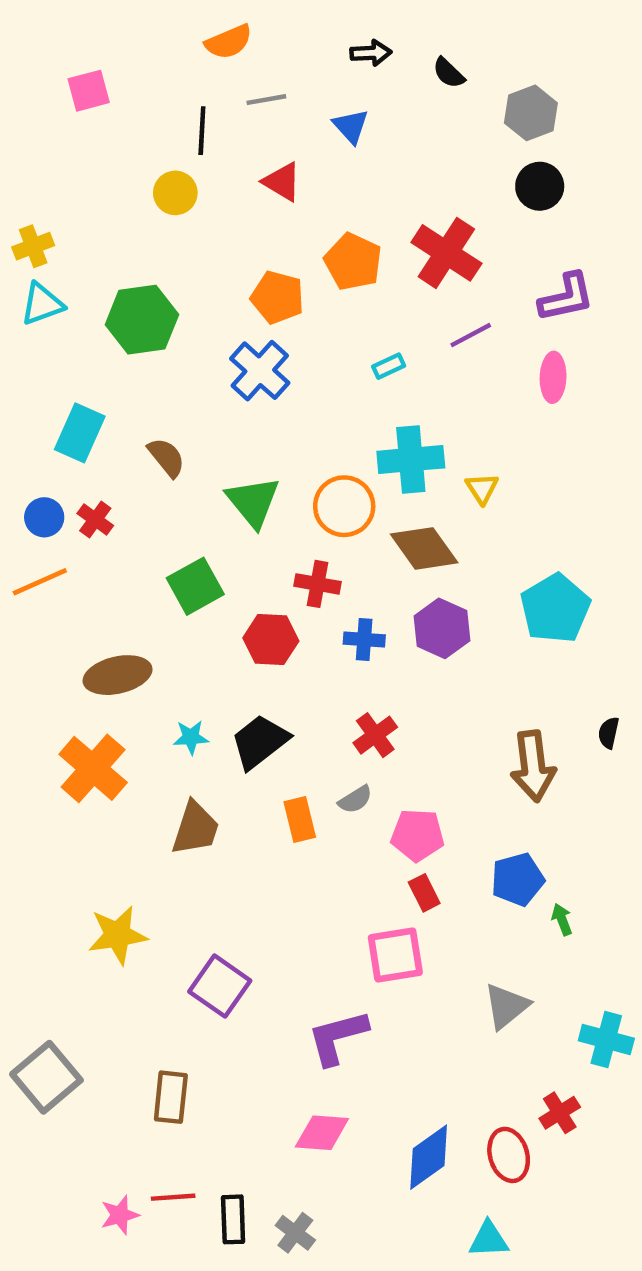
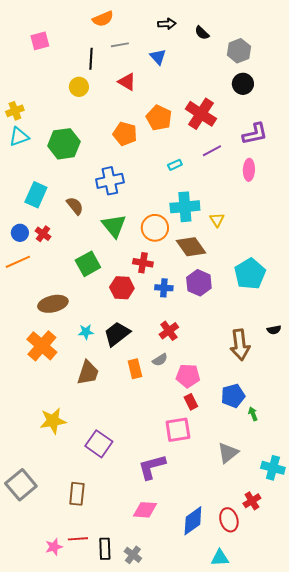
blue cross: (260, 371) -> (110, 181), moved, turned 36
black semicircle: (609, 733) -> (274, 330), turned -112

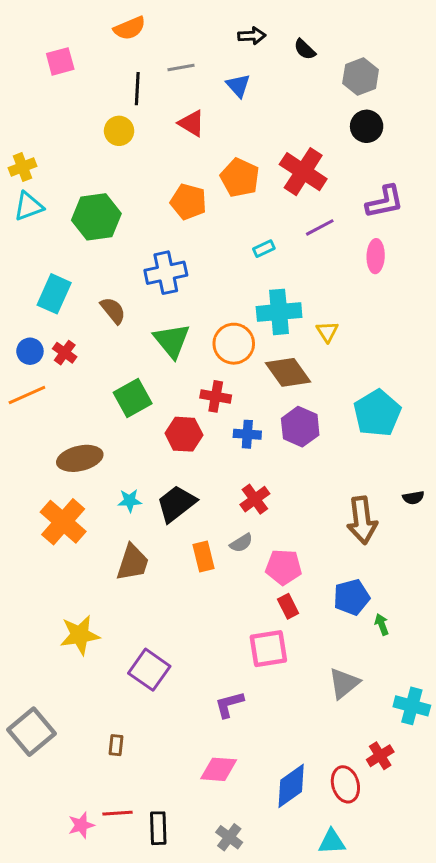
orange semicircle: (103, 19) -> (130, 28), moved
purple L-shape: (152, 467) -> (229, 704), size x0.7
brown rectangle: (77, 494) -> (116, 745), size x0.6
gray cross: (133, 555) -> (229, 837), moved

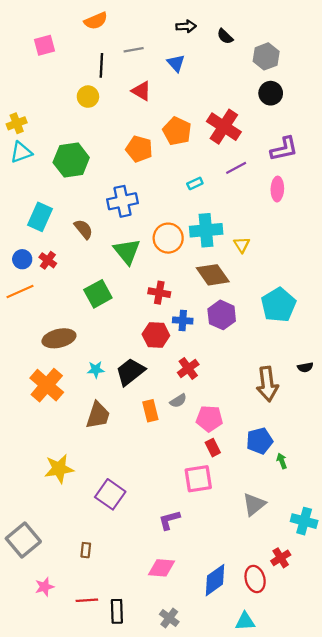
orange circle: (234, 344) -> (168, 238), moved
red hexagon: (184, 434) -> (156, 335), moved
pink star: (81, 825) -> (44, 587), moved

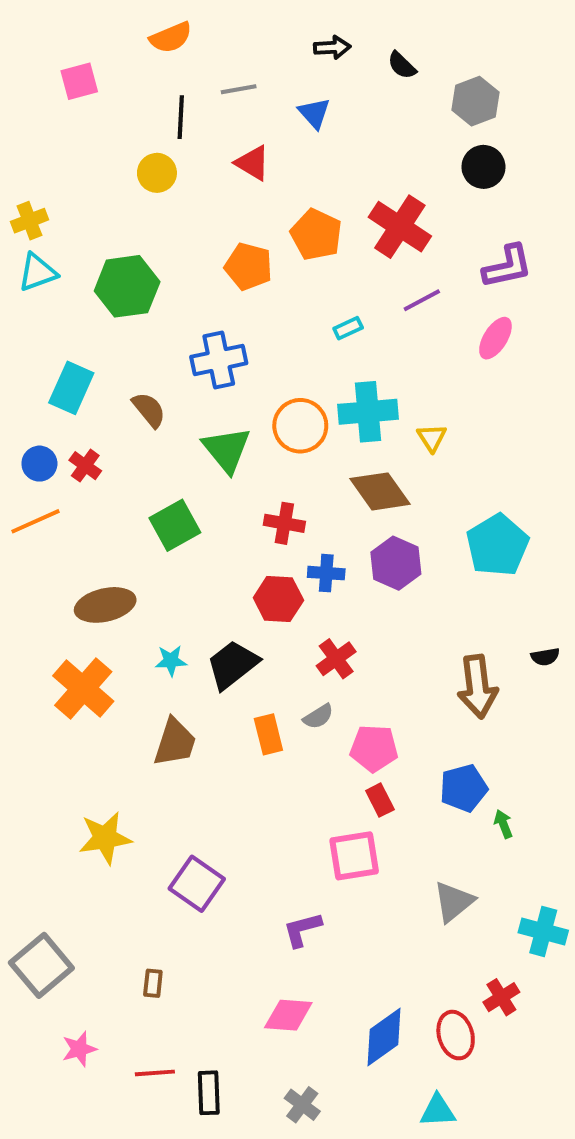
pink ellipse: (277, 189) -> (495, 338), turned 30

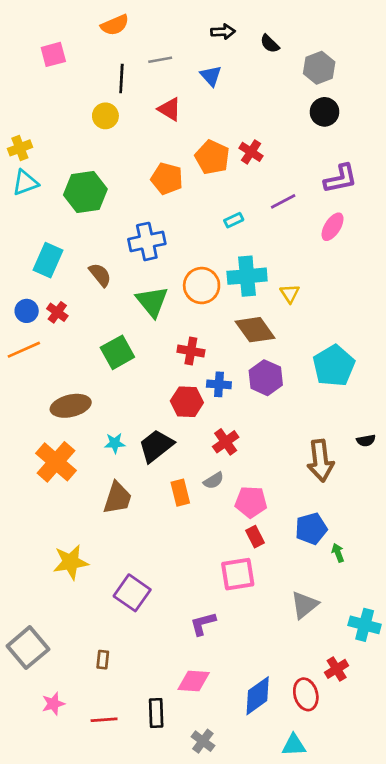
red cross: (400, 227) -> (251, 152), moved, size x0.6
black rectangle: (209, 1093) -> (156, 713), moved

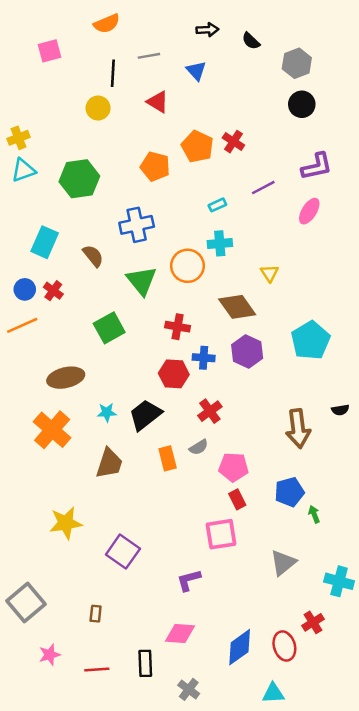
cyan cross: (247, 276) -> (220, 243), moved, size x0.7

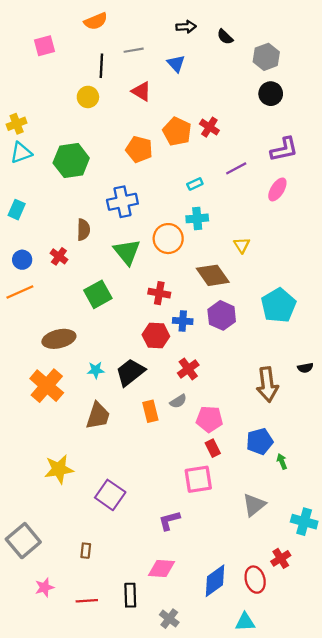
cyan rectangle: (45, 242) -> (17, 210), moved, size x0.7
brown semicircle: (93, 256) -> (83, 230), turned 40
red cross: (53, 291) -> (59, 256), moved

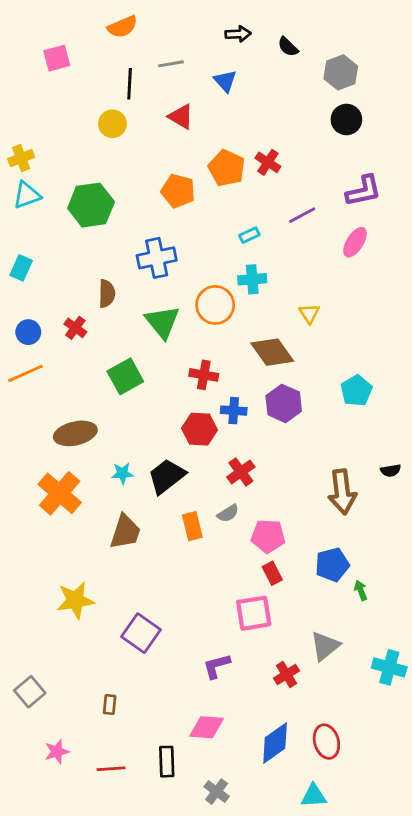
cyan pentagon: (279, 305) -> (356, 391), size x0.7
gray square: (23, 541) -> (30, 692), size x0.7
red cross: (281, 558) -> (287, 675), moved

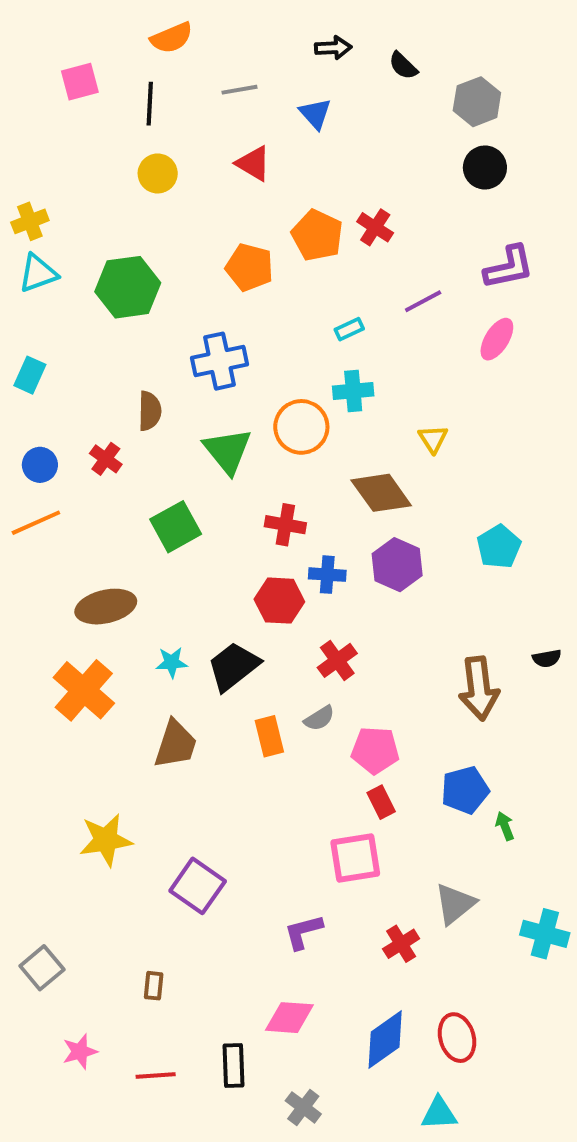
black line: (130, 84) -> (150, 104), moved

